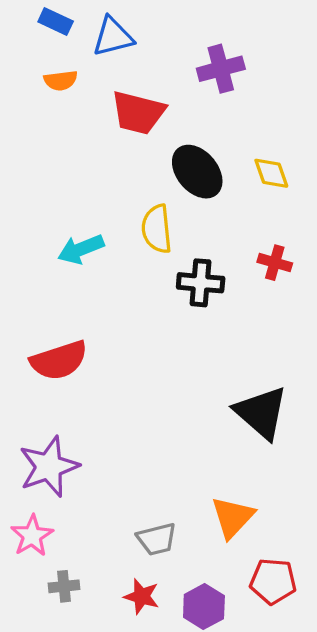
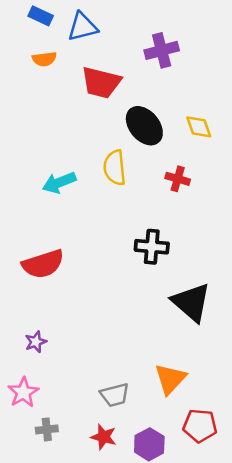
red cross: (275, 263) -> (178, 179), moved
black cross: (201, 283) -> (152, 247), moved
purple star: (49, 467) -> (36, 342), size x0.5

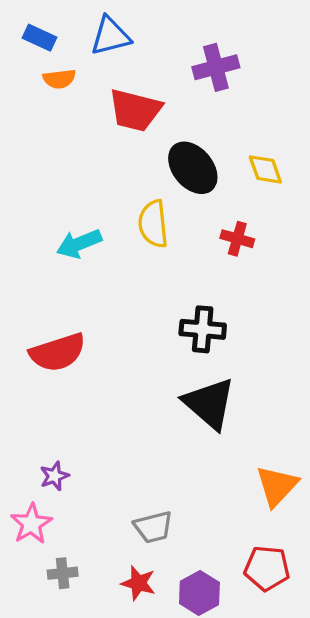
blue rectangle: (41, 16) -> (40, 38), moved
black triangle: (191, 302) -> (209, 403), moved
purple star: (36, 342) -> (54, 476), moved
orange triangle: (170, 379) -> (277, 486), moved

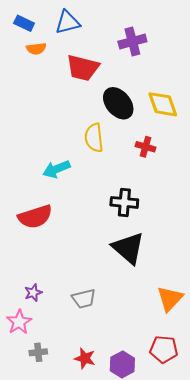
yellow diamond: (265, 169) -> (163, 104), size x1.4
cyan arrow: (79, 244) -> (56, 169), moved
gray trapezoid: (153, 527) -> (84, 299), moved

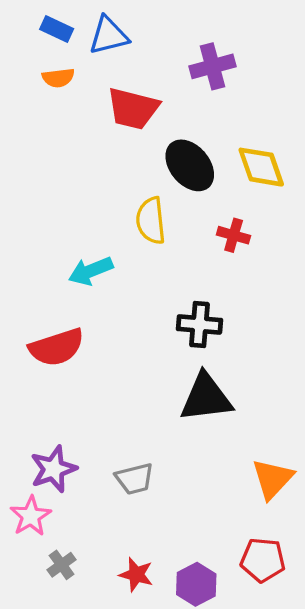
blue rectangle: (24, 23) -> (57, 29), moved
black triangle: (128, 248) -> (206, 398), turned -48
purple star: (33, 293) -> (53, 469), size x1.6
gray cross: (38, 352) -> (61, 565), turned -30

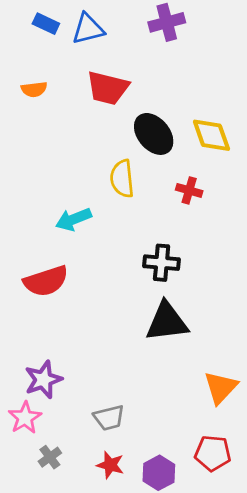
purple cross: (212, 66) -> (167, 22), moved
orange semicircle: (58, 78) -> (34, 89), moved
gray trapezoid: (135, 479) -> (109, 418), moved

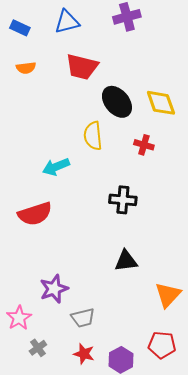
blue rectangle: (46, 24) -> (20, 28), moved
black triangle: (167, 322) -> (126, 261), moved, size x0.7
purple star: (43, 380) -> (54, 289), moved

